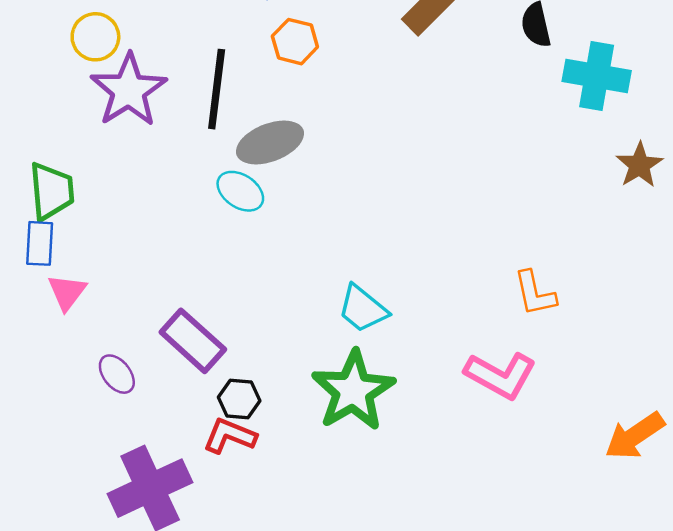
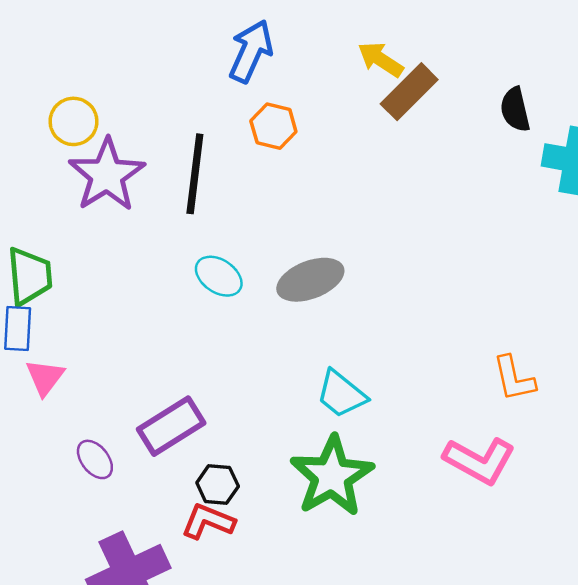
gray ellipse: (270, 142) -> (310, 280), moved
purple rectangle: (193, 341) -> (171, 426), turned -74

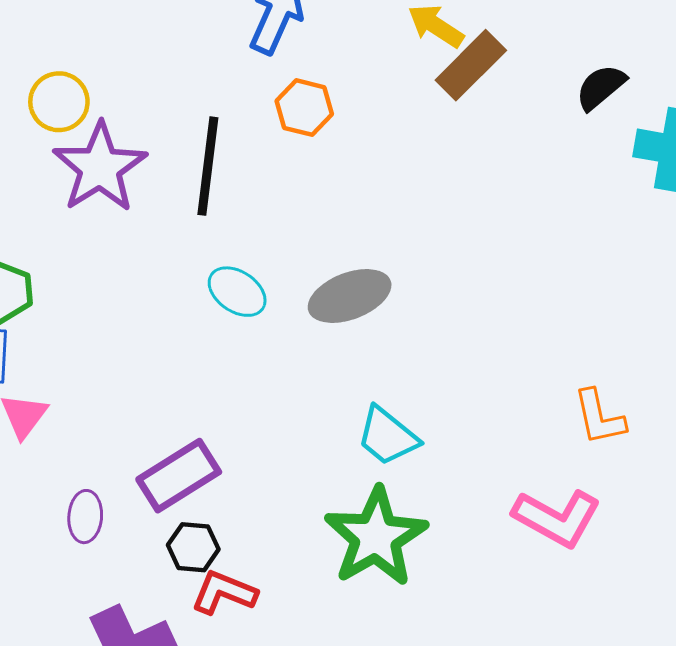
black semicircle: (515, 110) -> (601, 87), turned 63
purple ellipse: (95, 459) -> (85, 517), turned 42
black hexagon: (218, 484) -> (193, 547), moved

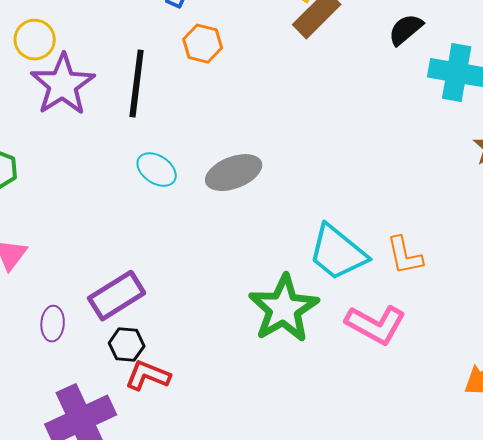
cyan trapezoid: (388, 436) -> (338, 253), moved, size x1.4
green star: (376, 537) -> (284, 309), moved

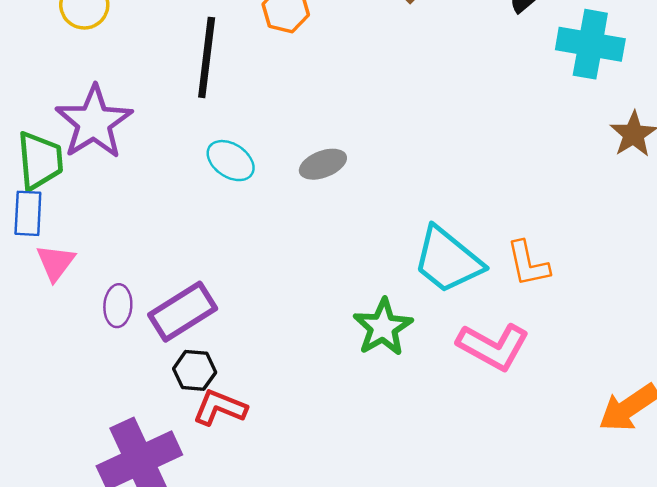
purple star: (63, 85) -> (94, 122), moved
gray ellipse: (234, 173) -> (323, 164), size x0.7
green star: (284, 309) -> (383, 327), size x0.7
purple ellipse: (53, 324) -> (118, 306), moved

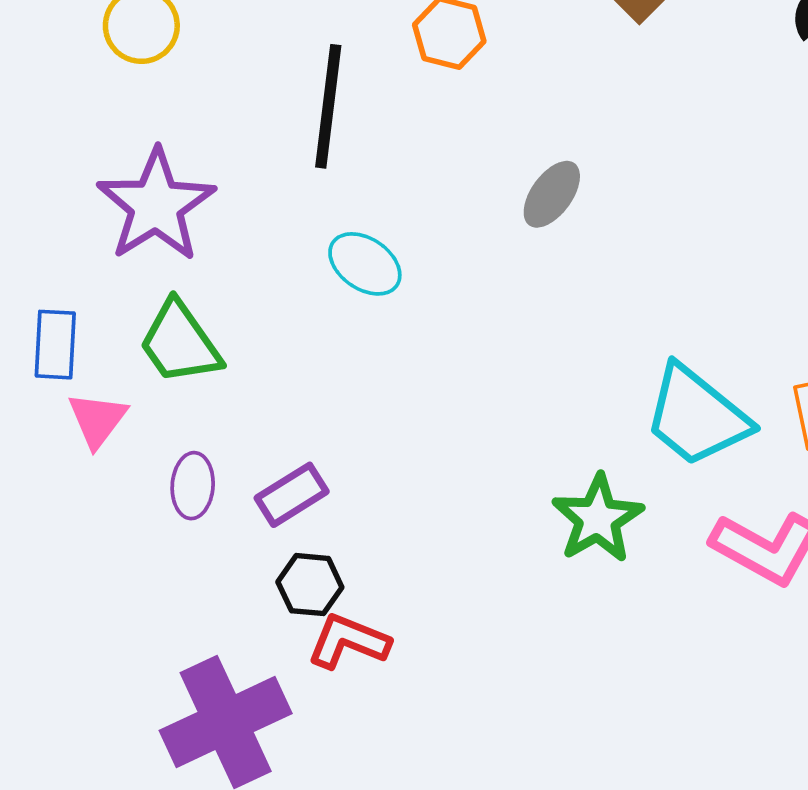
green trapezoid: (40, 161) -> (180, 343), moved, turned 150
gray ellipse: (323, 164) -> (552, 194), moved, turned -33
purple rectangle: (183, 312) -> (292, 495), size x0.7

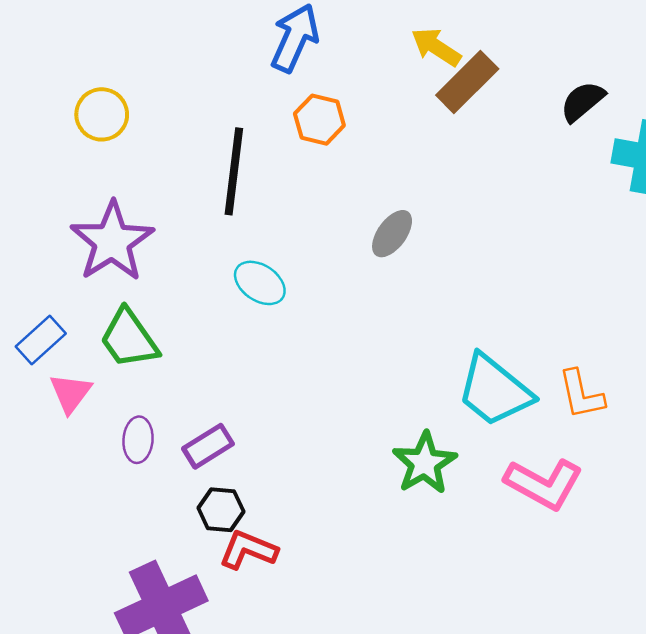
blue rectangle: (55, 345) -> (41, 340), turned 45

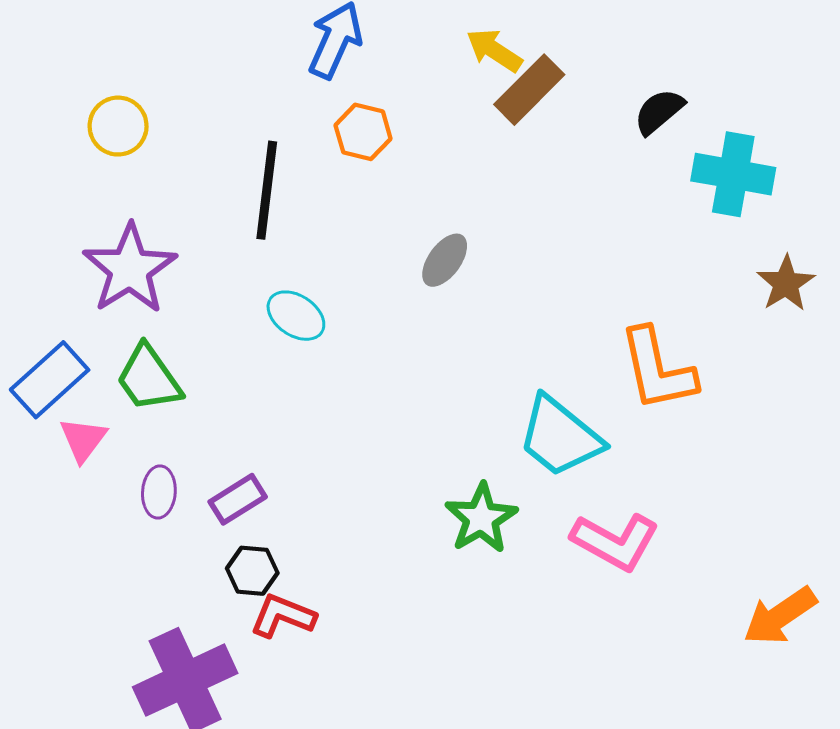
blue rectangle: (41, 340) -> (50, 380), size x1.4
orange L-shape: (581, 394) -> (658, 370), moved, size x1.5

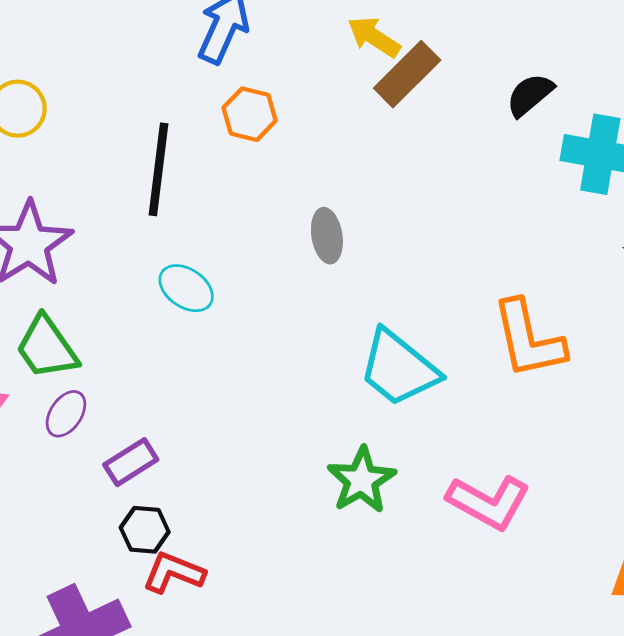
gray ellipse: (445, 260) -> (327, 236), turned -45
cyan trapezoid: (560, 437) -> (399, 368), moved
purple ellipse: (159, 492) -> (66, 414), moved, turned 30

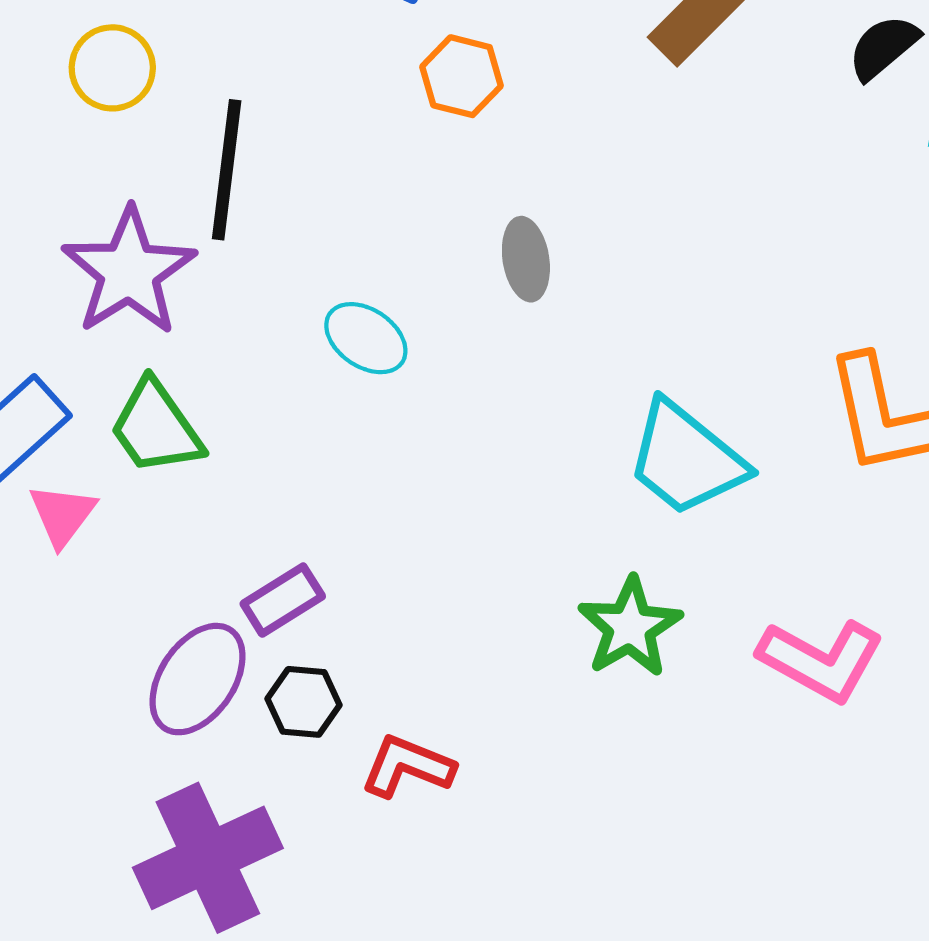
black line: (158, 169) -> (227, 170), moved
gray ellipse: (327, 236) -> (526, 259), moved
purple ellipse: (66, 414) -> (197, 679), moved, size x1.6
red L-shape: (174, 573) -> (407, 766), moved

